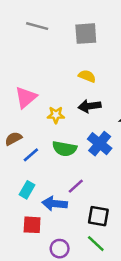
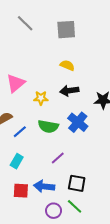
gray line: (37, 26) -> (25, 23), turned 30
blue arrow: (55, 204) -> (44, 186), moved
purple circle: (60, 249) -> (54, 211), moved

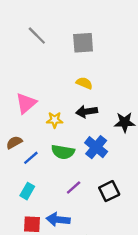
black square: (77, 183) -> (109, 191), moved, turned -36

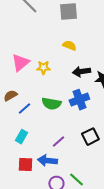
black arrow: (87, 112) -> (81, 72), moved
yellow star: (55, 120) -> (43, 68), moved
blue cross: (96, 147) -> (79, 100), turned 30
purple line: (74, 188) -> (58, 142), moved

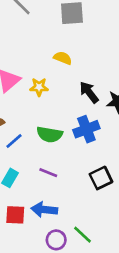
yellow semicircle: (69, 46) -> (63, 58), moved
black arrow: (81, 72) -> (89, 92), turned 60
purple line: (58, 142) -> (48, 173), moved, turned 64

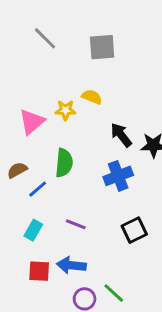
yellow star: (39, 87) -> (65, 110), moved
green semicircle: (50, 134) -> (64, 163), moved, turned -95

